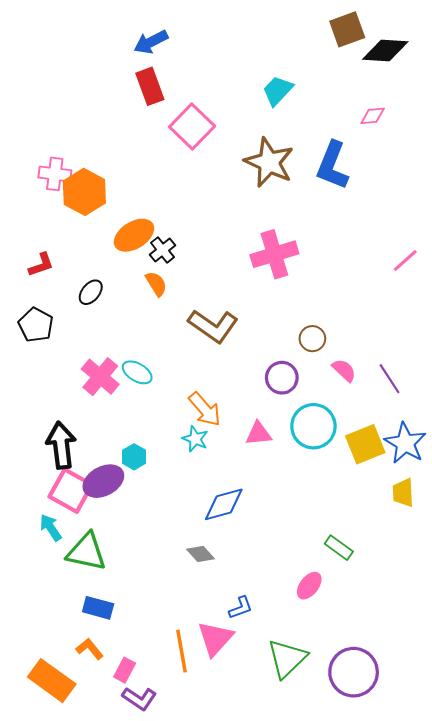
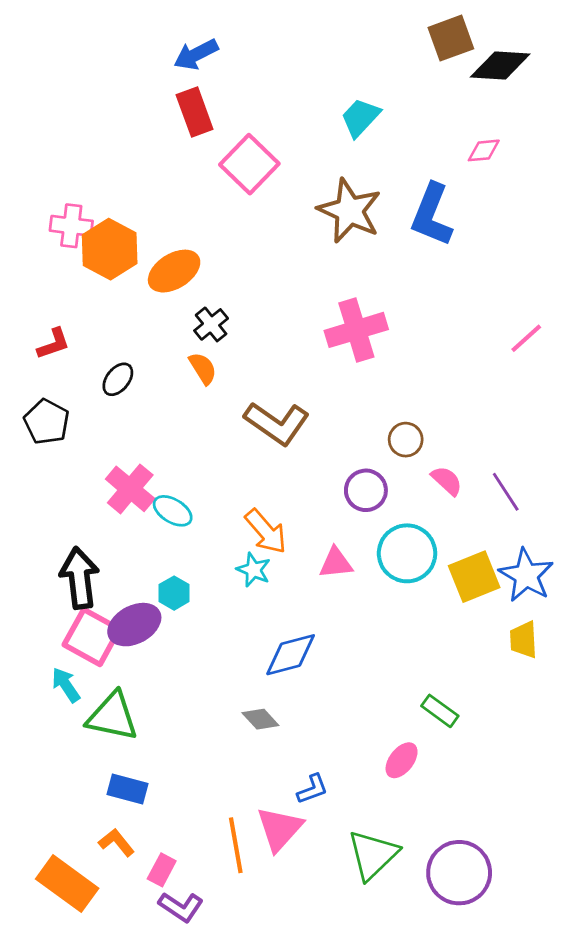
orange ellipse: (134, 235) -> (174, 271), moved
cyan ellipse: (137, 372) -> (173, 511), moved

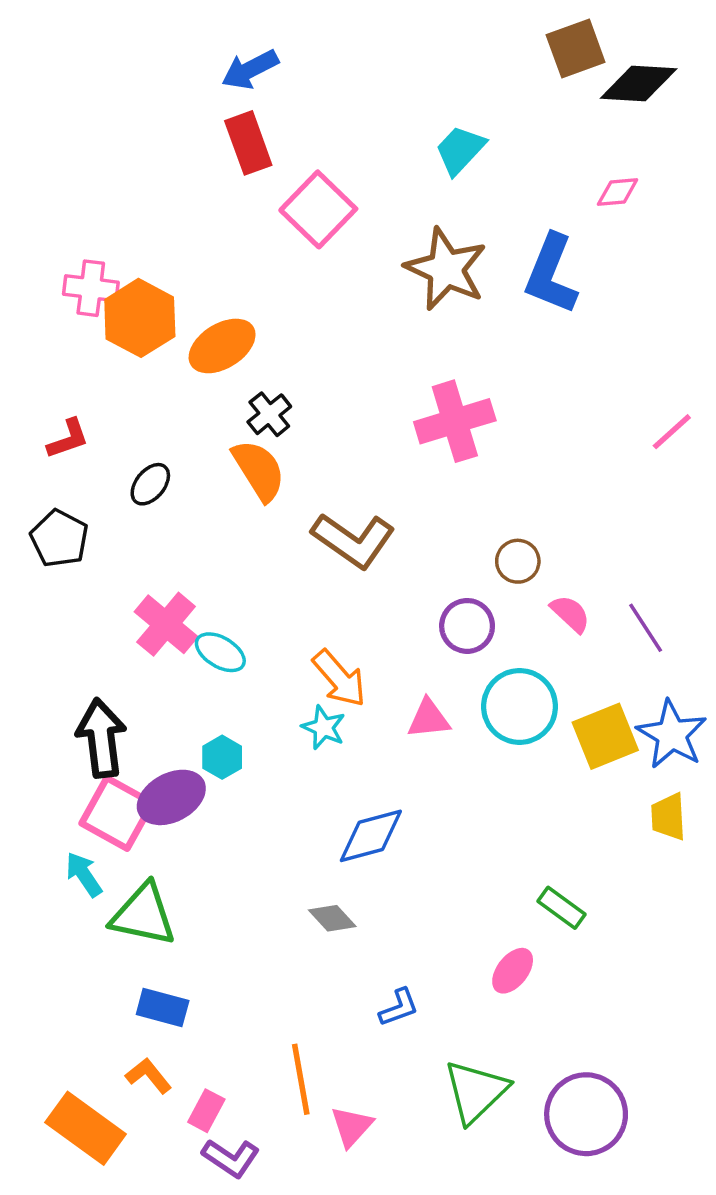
orange semicircle: (203, 368) -> (259, 470), size x1.5
pink triangle: (280, 829) -> (352, 1126), moved, size x0.7

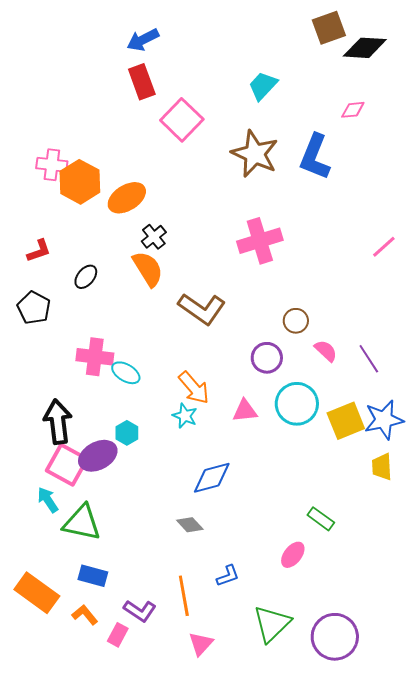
pink cross: (166, 624) -> (95, 357), turned -33
blue star: (672, 734) -> (384, 420), turned 30
orange line: (301, 1079) -> (184, 596), moved
orange rectangle: (86, 1128) -> (37, 593), moved
purple L-shape: (231, 1158) -> (140, 611), moved

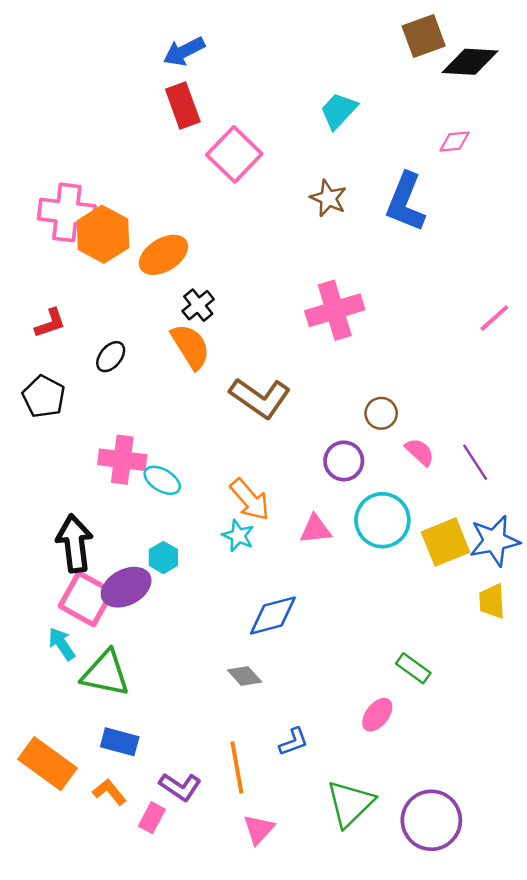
brown star: (255, 154) -> (328, 198), size x0.6
pink cross: (52, 165) -> (67, 212), size x1.4

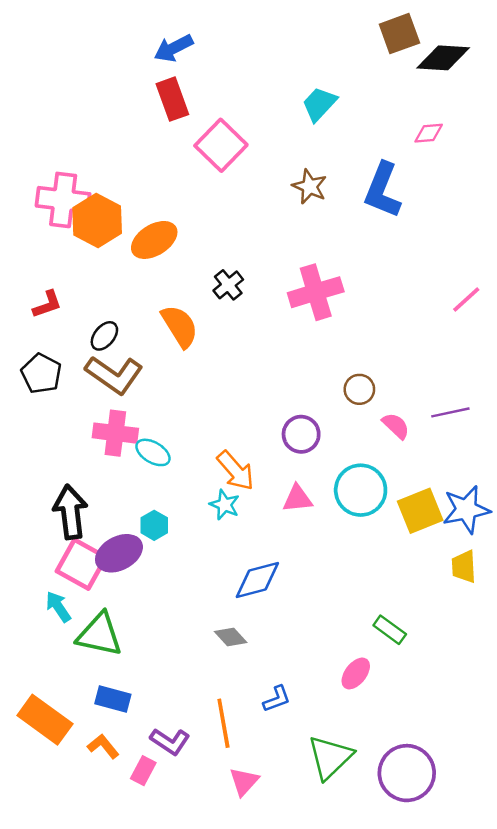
black cross: (198, 305) -> (228, 285), moved
brown L-shape: (260, 398) -> (114, 375), moved
purple circle: (344, 461) -> (301, 434), moved
purple line: (475, 462) -> (450, 412), moved, turned -69

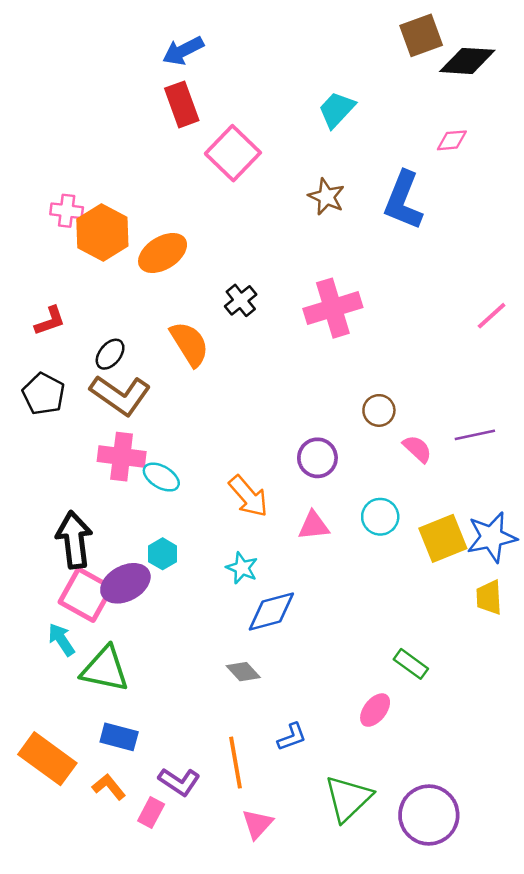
pink cross: (63, 200) -> (67, 211), size x0.6
cyan circle: (361, 490) -> (380, 517), size x0.7
cyan star: (225, 505) -> (242, 568), moved

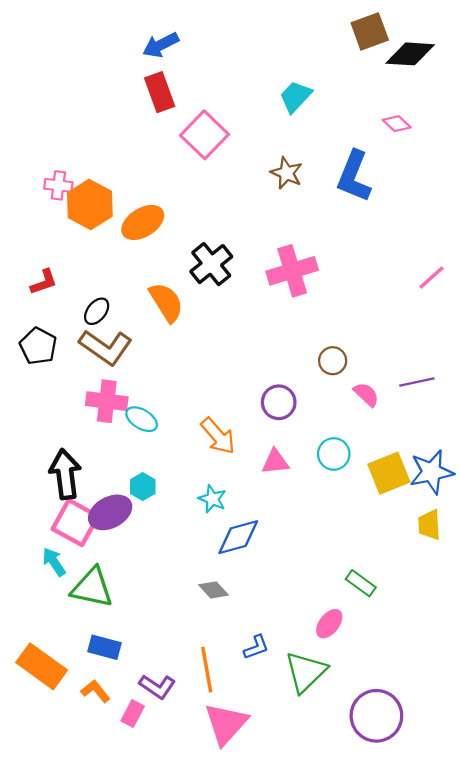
pink diamond: (452, 140) -> (397, 124), turned 48
black cross: (241, 300) -> (211, 264), size x1.5
green triangle: (348, 798) -> (306, 672), moved
pink triangle: (257, 824) -> (226, 724), size x1.6

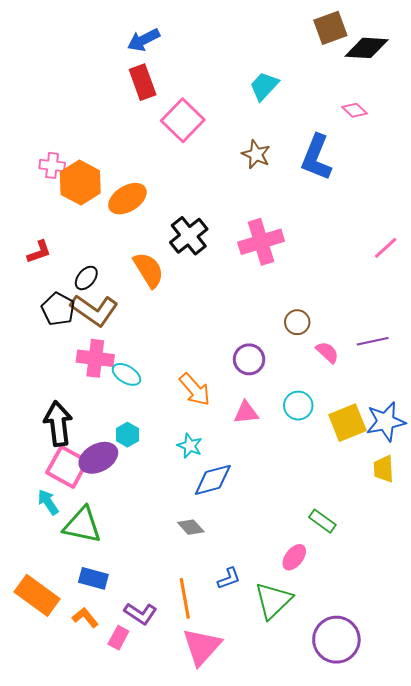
black pentagon: (38, 346) -> (58, 309), moved

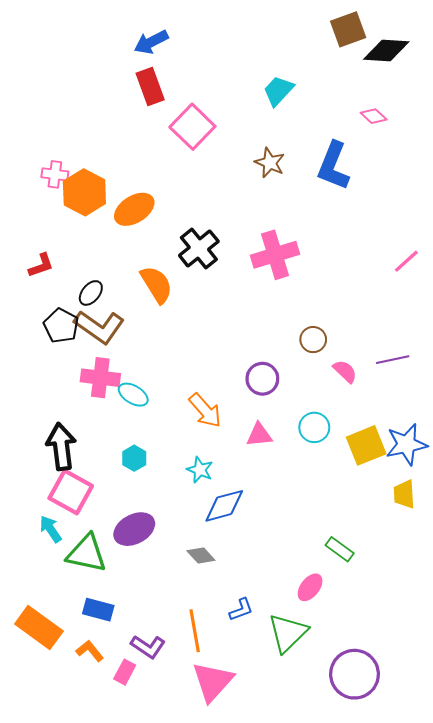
purple ellipse: (98, 458) -> (134, 529), moved

